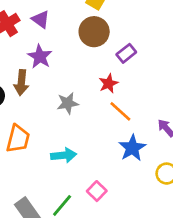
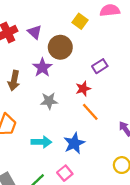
brown circle: (94, 32) -> (60, 47), moved
purple star: (40, 57) -> (42, 68), moved
blue star: (132, 148) -> (74, 143), moved

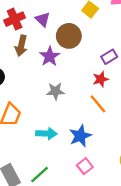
brown arrow: (14, 81) -> (21, 46), moved
red star: (83, 89) -> (101, 79), moved
pink square: (65, 173) -> (85, 166), moved

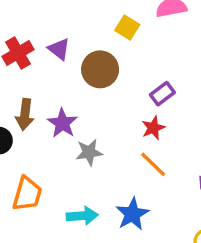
brown arrow: (21, 46) -> (25, 114), moved
purple star: (50, 56) -> (62, 123), moved

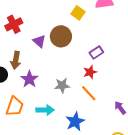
purple triangle: (59, 49) -> (39, 41), moved
purple star: (62, 123) -> (29, 79), moved
gray star: (89, 152) -> (62, 85), moved
cyan arrow: (82, 216) -> (45, 110), moved

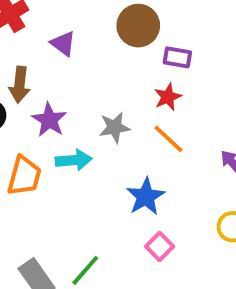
brown circle: (61, 36) -> (138, 26), moved
purple rectangle: (96, 52) -> (177, 57), turned 48
cyan arrow: (45, 110) -> (74, 160), moved

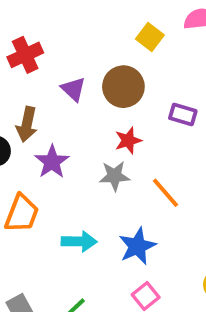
brown circle: (138, 26) -> (123, 87), moved
red star: (168, 97) -> (128, 140), moved
cyan arrow: (74, 160) -> (79, 241), moved

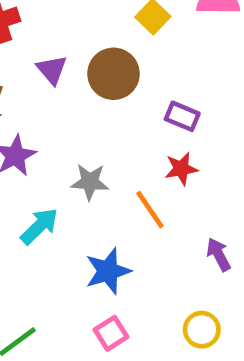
red star: (128, 140) -> (181, 169), moved
cyan arrow: (79, 241) -> (39, 226), moved, turned -52

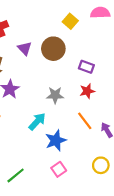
gray star: (90, 182) -> (55, 95), moved
orange line: (150, 210) -> (85, 121), moved
cyan arrow: (39, 226) -> (37, 121), moved

